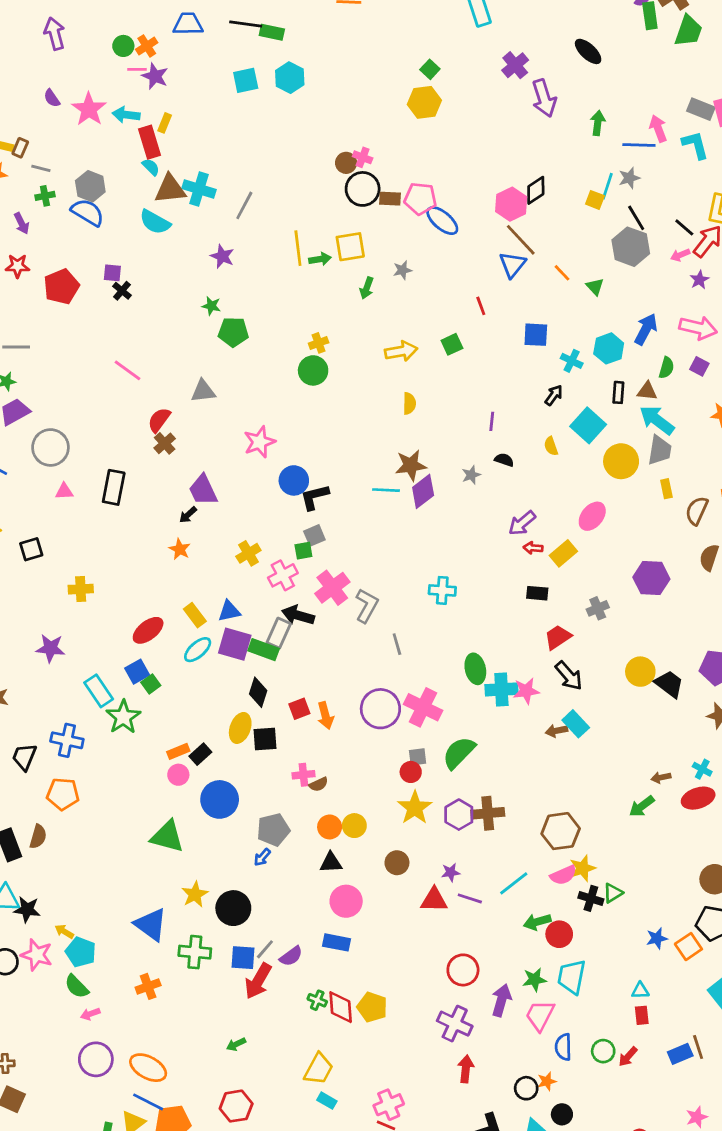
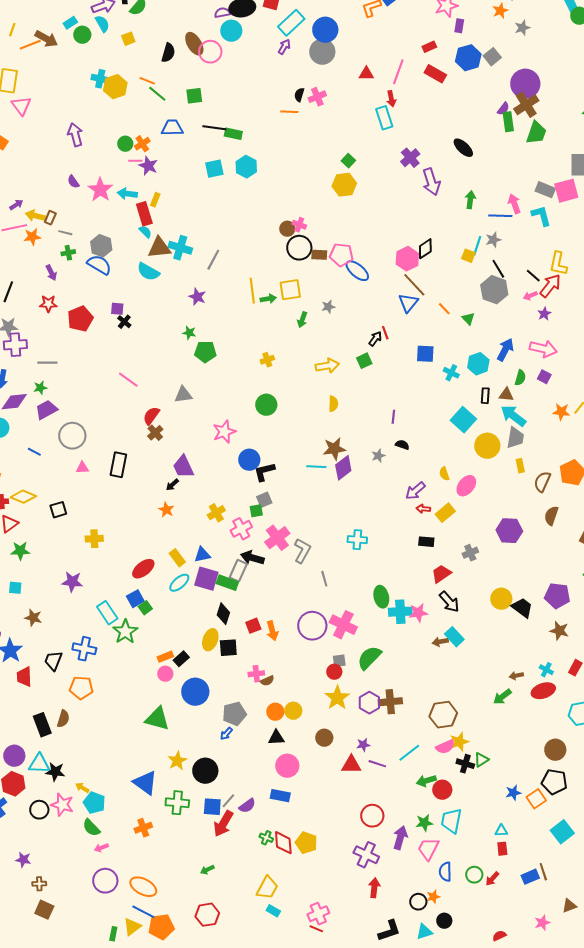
green circle: (313, 370) -> (266, 405), moved
black arrow: (554, 395) -> (375, 339), moved
yellow semicircle: (551, 446) -> (444, 474), moved

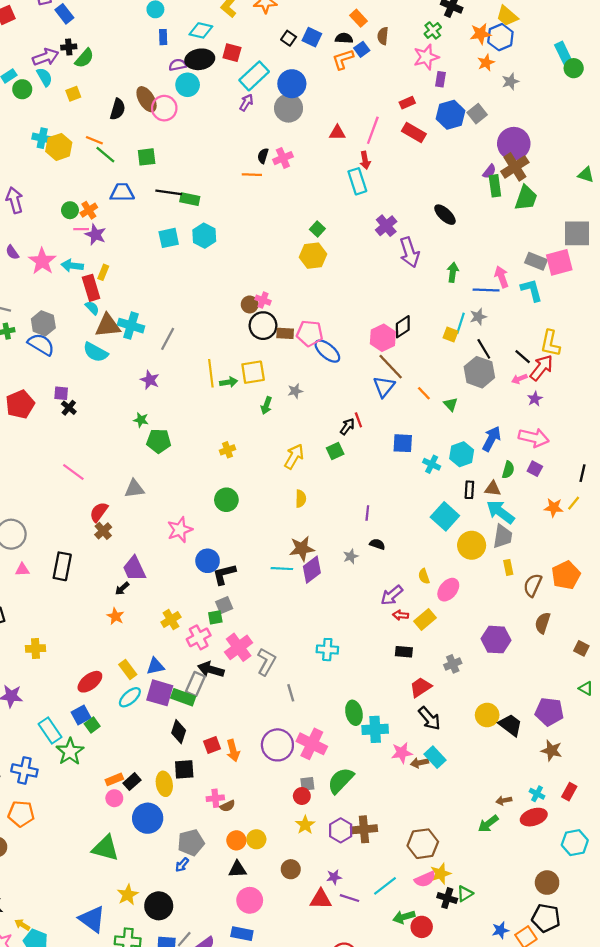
yellow arrow: (327, 366) -> (294, 456), turned -50
pink star: (418, 613) -> (402, 753), moved
yellow ellipse: (210, 640) -> (164, 784), moved, turned -30
yellow star: (337, 698) -> (305, 825), size x0.7

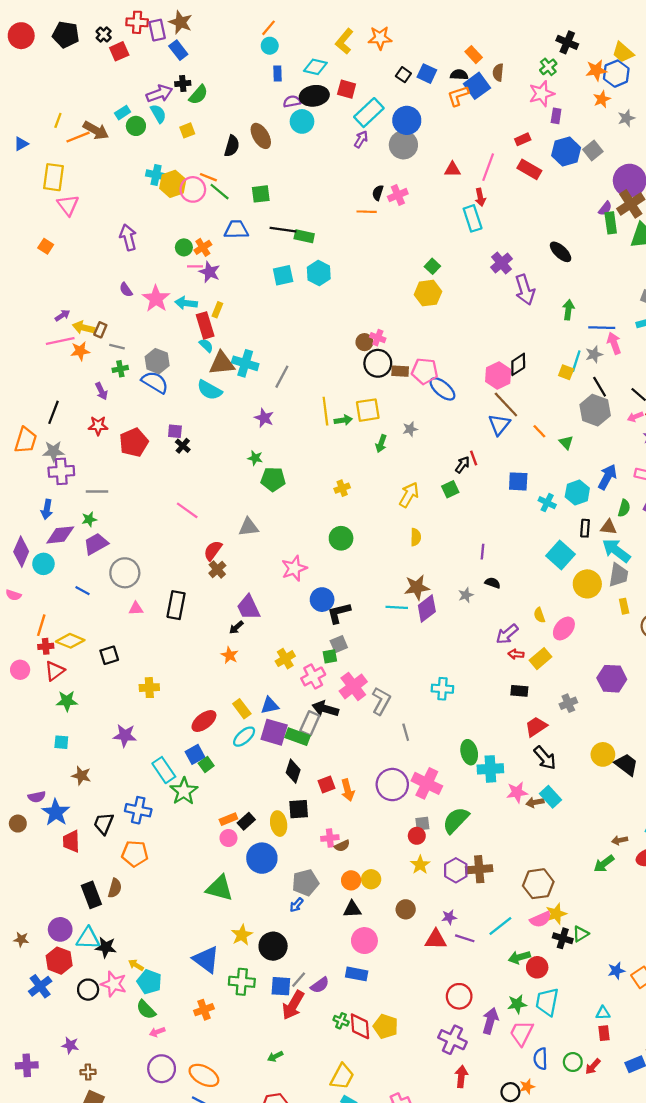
blue square: (362, 49) -> (477, 86), size x1.6
pink circle: (164, 108) -> (193, 189), moved
pink arrow: (502, 277) -> (614, 343), moved

